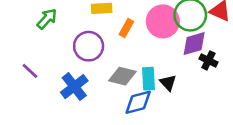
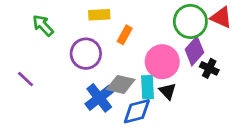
green arrow: (47, 19) -> (43, 25), turned -85
pink circle: (163, 21) -> (162, 62), moved
purple diamond: (194, 44) -> (194, 51), turned -32
blue cross: (74, 87) -> (99, 98), moved

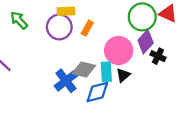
purple circle: (86, 54) -> (59, 27), moved
black triangle: (168, 91) -> (123, 75), turned 32

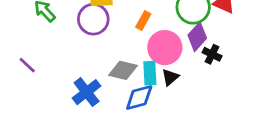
orange rectangle: (87, 28) -> (143, 21), moved
blue cross: (66, 81) -> (87, 92), moved

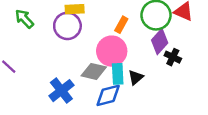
orange rectangle: (143, 21) -> (121, 25), moved
pink circle: (165, 48) -> (112, 51), moved

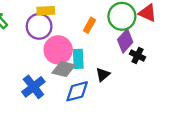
pink circle: (112, 51) -> (58, 50), moved
cyan rectangle: (118, 74) -> (78, 59), moved

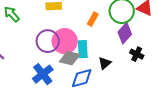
purple circle: (39, 26) -> (48, 41), moved
black cross: (138, 55) -> (137, 54), moved

